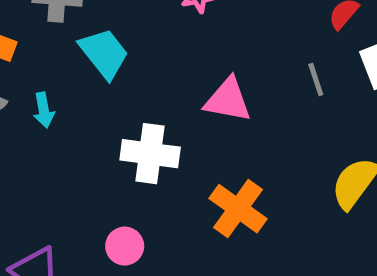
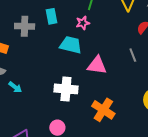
cyan trapezoid: (104, 53) -> (71, 45), moved, turned -35
cyan arrow: (44, 110) -> (15, 87), moved, turned -40

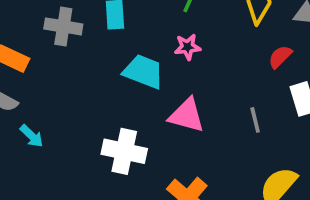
pink star: (83, 23) -> (188, 47), moved
gray line: (133, 55) -> (255, 120), moved

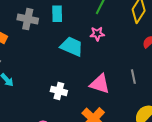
pink triangle: (187, 115) -> (100, 84), moved
white cross: (124, 151) -> (59, 91), size x0.7

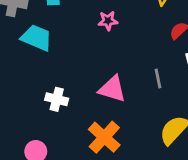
cyan trapezoid: (72, 46) -> (37, 38), moved

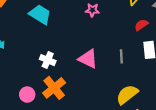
orange cross: (104, 137) -> (54, 88), moved

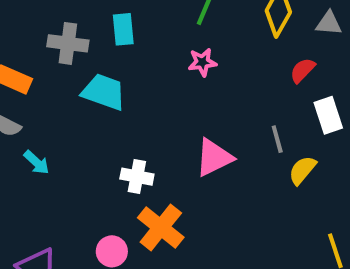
pink triangle: (88, 59) -> (214, 158), turned -40
yellow semicircle: (127, 94) -> (302, 170), moved, size x0.7

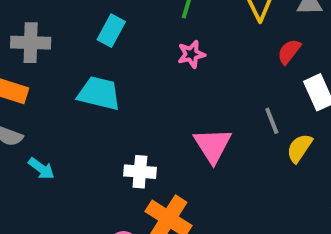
cyan rectangle: (123, 29) -> (111, 31), turned 40
gray cross: (68, 43) -> (31, 43), moved
pink triangle: (214, 158) -> (213, 145), turned -30

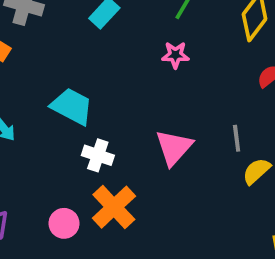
cyan trapezoid: (99, 93) -> (72, 106), moved

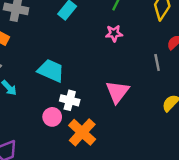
gray line: (237, 138) -> (157, 62), moved
pink circle: (64, 223) -> (52, 117), moved

